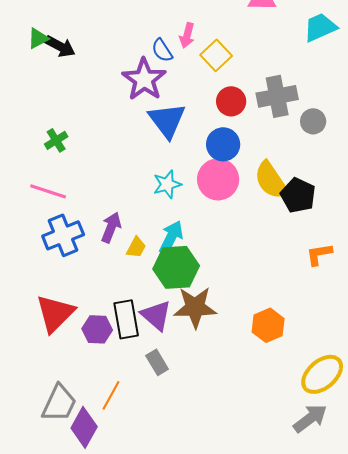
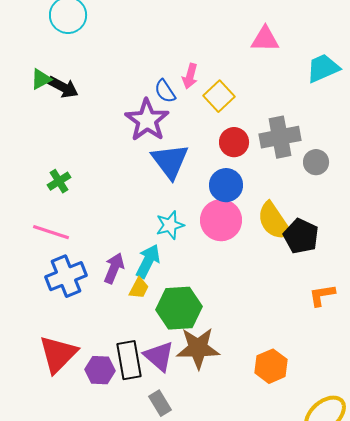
cyan arrow: (171, 237) -> (148, 261), moved

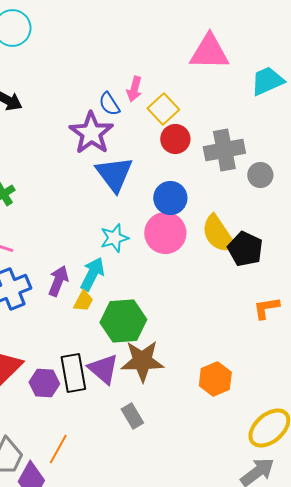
pink triangle: (265, 39) -> (209, 52), size x1.4
red circle: (234, 142) -> (175, 139), moved
gray rectangle: (160, 403) -> (132, 416), moved

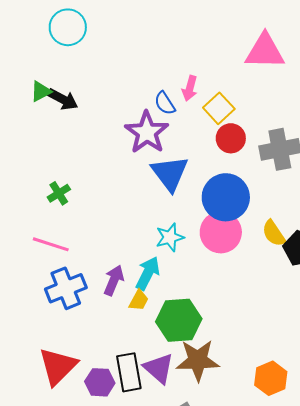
blue circle: (170, 198) -> (226, 197), size x1.4
yellow semicircle: (218, 234) -> (274, 233), size x0.7

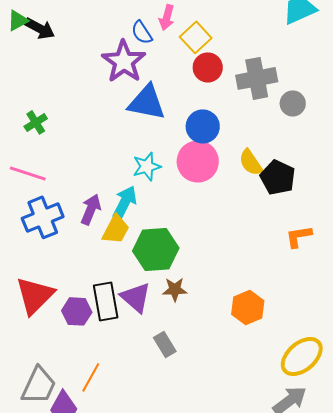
blue triangle: (170, 173) -> (147, 102), turned -42
blue circle: (226, 197) -> (203, 126), size x0.7
yellow trapezoid: (139, 300) -> (116, 229), size x1.4
brown star: (198, 360) -> (175, 289), size x0.6

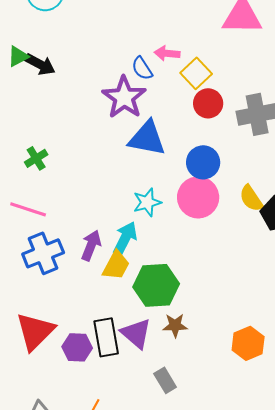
pink arrow: (167, 17) -> (167, 53), turned 80

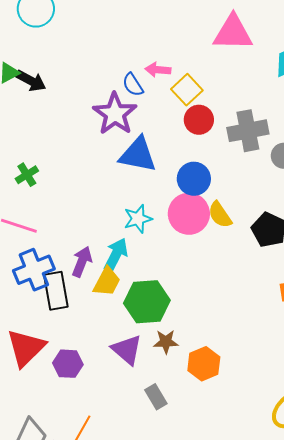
yellow semicircle: (251, 198) -> (220, 215), moved
black rectangle: (106, 337) -> (56, 291), moved
orange hexagon: (248, 343) -> (204, 364), moved

